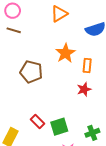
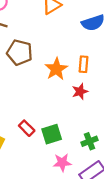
orange star: (65, 53) -> (56, 69), moved
brown pentagon: (31, 72) -> (20, 52), moved

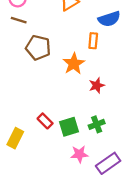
orange rectangle: (84, 64) -> (93, 41), moved
green cross: (89, 141) -> (97, 124), moved

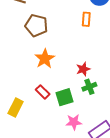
orange star: (74, 64) -> (45, 59), moved
red star: (97, 85) -> (83, 69), moved
green cross: (97, 124) -> (89, 87), moved

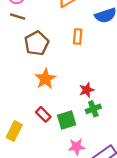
orange rectangle: (86, 19) -> (78, 37), moved
brown pentagon: (36, 25) -> (37, 43), turned 30

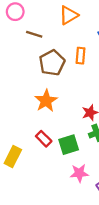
brown line: (18, 17) -> (34, 34), moved
brown pentagon: (37, 43) -> (52, 63), moved

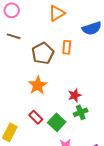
brown line: (34, 34) -> (14, 36), moved
green square: (69, 145) -> (57, 122), turned -30

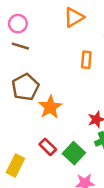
pink circle: (12, 10) -> (18, 24), moved
brown pentagon: (43, 53) -> (25, 87), moved

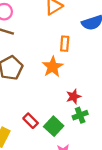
orange star: (50, 107) -> (53, 67), moved

